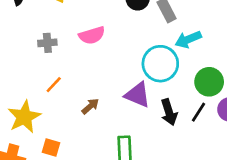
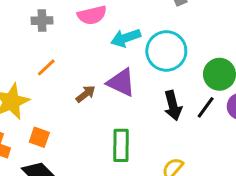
cyan arrow: (188, 39) -> (126, 38), moved
purple triangle: (138, 95) -> (121, 82), moved

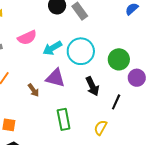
brown arrow: (86, 94) -> (33, 90), turned 104
black line: (206, 107) -> (116, 102), moved

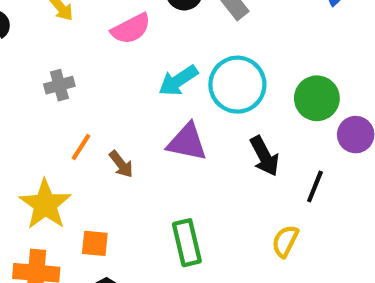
pink semicircle: (27, 38) -> (131, 29), moved
brown arrow: (33, 90) -> (121, 164), moved
green rectangle: (64, 119) -> (187, 243), moved

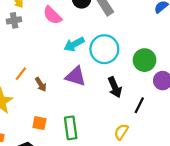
pink semicircle: (131, 29) -> (52, 15), turned 66
gray cross: (59, 85) -> (14, 20), moved
orange square: (95, 243) -> (39, 123), moved

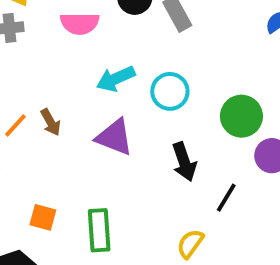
pink semicircle: (52, 15) -> (80, 23), turned -48
cyan circle: (104, 49) -> (170, 91), size x0.7
brown arrow: (41, 84) -> (51, 122), moved

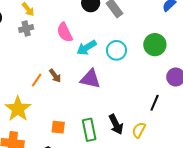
pink semicircle: (80, 23) -> (65, 32), moved, turned 72
green circle: (241, 116) -> (155, 45), moved
black arrow: (184, 162) -> (116, 124), moved

